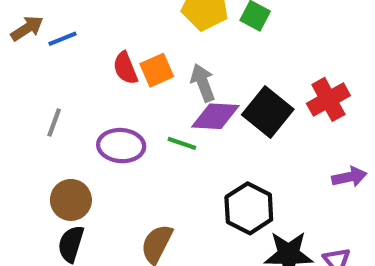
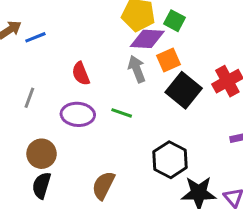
red semicircle: (125, 68) -> (81, 74), moved
orange square: (157, 70) -> (168, 60), moved
purple diamond: (215, 116) -> (147, 39), moved

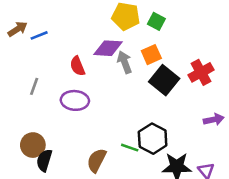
purple diamond: (147, 39) -> (108, 48), moved
green line: (122, 113) -> (130, 148), moved
brown circle: (42, 154) -> (33, 145), moved

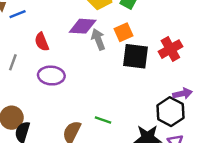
red semicircle: (77, 66) -> (42, 42), moved
black square: (164, 80) -> (136, 56), turned -32
black hexagon: (153, 139) -> (170, 112), moved

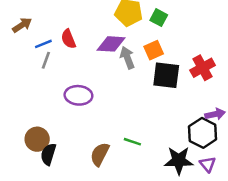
blue line: (18, 14) -> (43, 44), moved
red semicircle: (42, 42) -> (68, 39), moved
gray line: (13, 62) -> (46, 60), moved

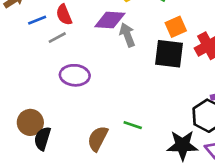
orange square: (154, 50) -> (176, 27), moved
gray line: (46, 60) -> (57, 38), moved, turned 42

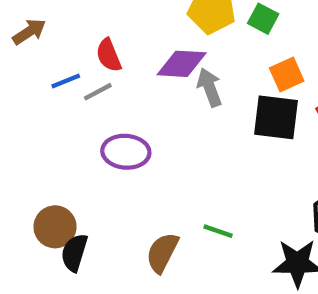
blue line: (37, 20) -> (66, 81), moved

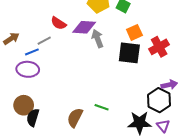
brown arrow: (29, 32) -> (11, 39), moved
red semicircle: (109, 55) -> (59, 23), moved, turned -35
blue line: (66, 81) -> (32, 52), moved
purple ellipse: (126, 152) -> (28, 69), moved

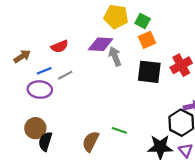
red semicircle: (59, 23) -> (60, 46), moved, turned -56
orange square: (134, 32) -> (147, 40), moved
gray line: (44, 41) -> (65, 75), moved

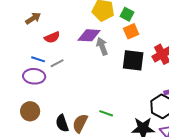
brown arrow: (22, 56) -> (33, 18), moved
blue line: (44, 71) -> (38, 59), turned 40
black semicircle: (45, 141) -> (62, 123), moved, turned -36

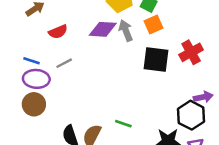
gray arrow: (102, 46) -> (126, 31), moved
blue line: (38, 59) -> (31, 61), moved
brown circle: (30, 111) -> (34, 104), moved

